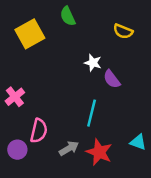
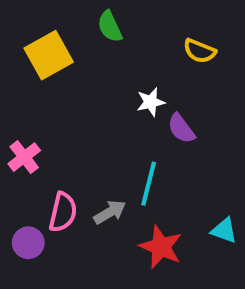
white star: (93, 63) -> (151, 102), turned -30
gray arrow: (69, 148) -> (110, 212), moved

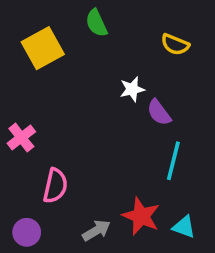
cyan line: (149, 184) -> (173, 161), moved
gray arrow: (110, 212) -> (96, 231), moved
cyan triangle: (224, 230) -> (184, 227), moved
purple circle: (28, 243) -> (27, 232), moved

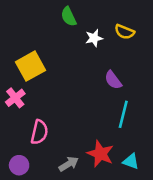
yellow square: (43, 48) -> (30, 66), moved
white star: (132, 89) -> (94, 38), moved

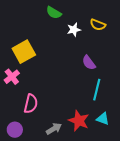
green semicircle: (69, 16) -> (54, 13), turned -35
cyan triangle: (131, 161) -> (103, 119), moved

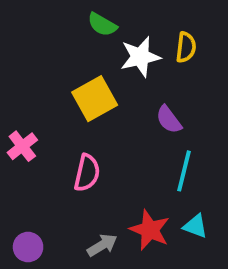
yellow semicircle: (98, 25) -> (186, 47), turned -105
white star: (74, 30) -> (140, 57), size x1.5
yellow square: (24, 52) -> (95, 99), moved
pink semicircle: (31, 104) -> (87, 173), moved

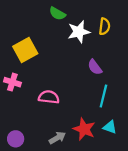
yellow square: (95, 99) -> (25, 50), moved
pink cross: (22, 146) -> (12, 82), turned -35
pink semicircle: (87, 173) -> (49, 97), turned -96

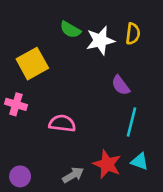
green semicircle: (57, 14) -> (70, 30), moved

